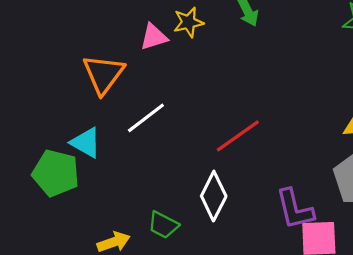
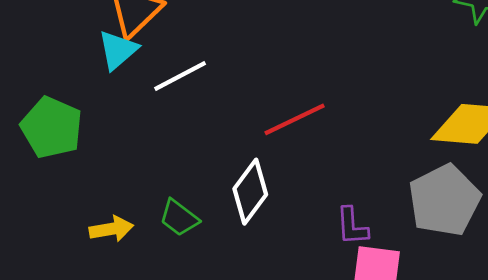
cyan triangle: (86, 143) -> (118, 50), moved, turned 40
purple L-shape: (295, 209) -> (352, 226), size x0.7

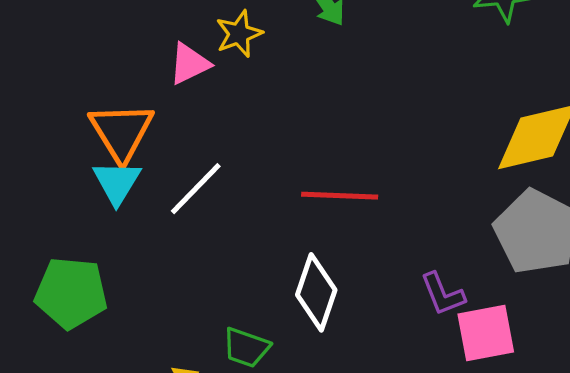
red line: (295, 119) -> (340, 196), turned 46

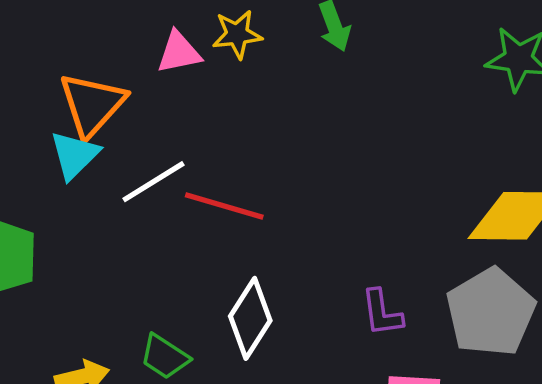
red line: (340, 196) -> (224, 206), moved
purple L-shape: (443, 294) -> (382, 313), moved

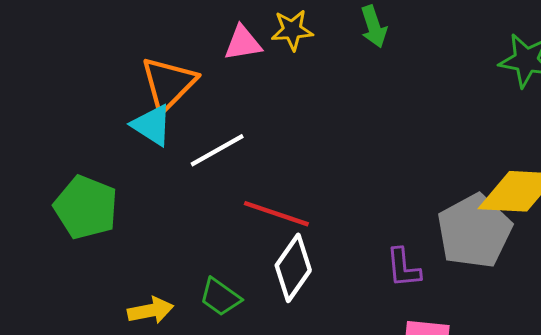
cyan triangle: (74, 155) -> (152, 125), turned -45
red line: (224, 206) -> (276, 214), moved
gray pentagon: (491, 312) -> (474, 231), moved

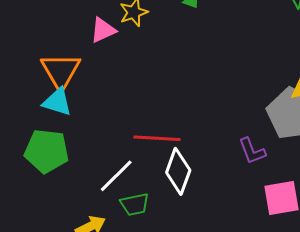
white line: (217, 150) -> (116, 176), moved
green pentagon: (86, 207) -> (47, 151), moved
green trapezoid: (220, 297) -> (135, 204), turned -32

